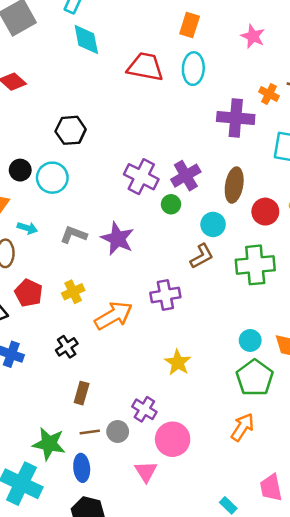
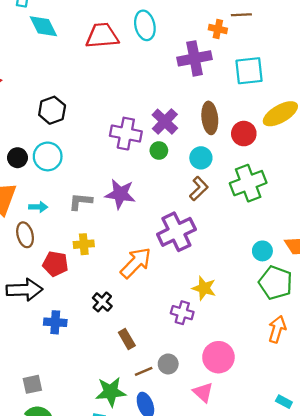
yellow cross: (73, 292) -> (84, 244), moved, turned 36
purple cross: (165, 295) -> (176, 232), size x1.4
brown rectangle: (82, 393) -> (127, 339), turned -30
purple cross: (144, 409) -> (182, 313), moved

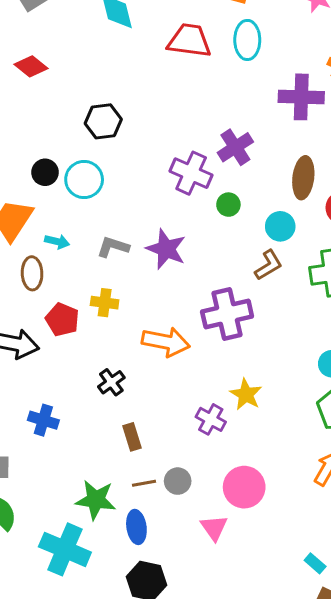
purple cross: (165, 122) -> (235, 147), moved
orange arrow: (136, 263) -> (166, 342), turned 44
blue cross: (55, 322) -> (43, 420), moved

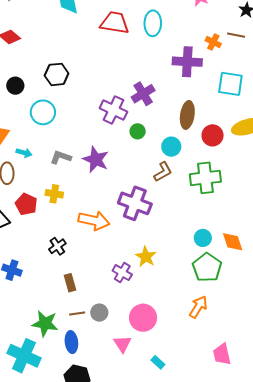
black circle: (45, 172) -> (15, 86), moved
purple cross: (227, 314) -> (135, 203), turned 32
cyan rectangle: (315, 563) -> (158, 362), moved

